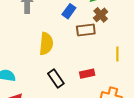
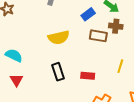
brown cross: (101, 15) -> (116, 26), turned 32
yellow semicircle: (46, 44) -> (59, 37), turned 55

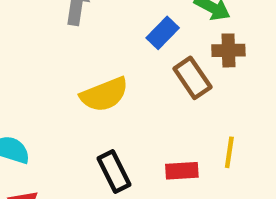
brown rectangle: (98, 36) -> (192, 78), turned 54
yellow line: (120, 66) -> (229, 152), moved

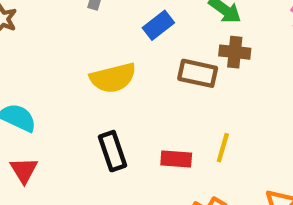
blue rectangle: (163, 33) -> (158, 25), moved
brown rectangle: (192, 78) -> (198, 73), turned -51

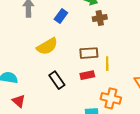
brown rectangle: (198, 73) -> (89, 53), moved

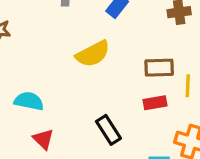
black rectangle: (57, 80) -> (108, 130), moved

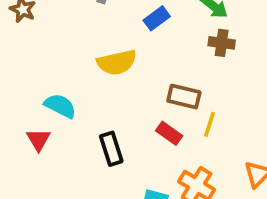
cyan semicircle: (29, 101) -> (60, 106), moved
red rectangle: (155, 103) -> (169, 133), turned 30

